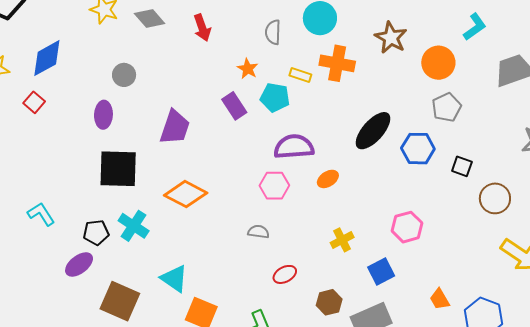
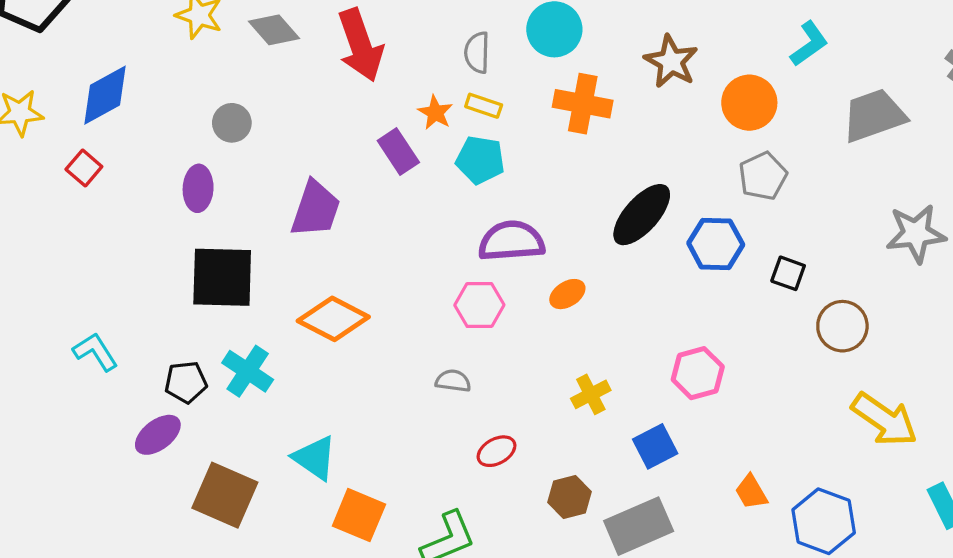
red arrow: (202, 28) -> (360, 45), size x1.6
yellow rectangle: (300, 75) -> (484, 106), moved
purple rectangle: (234, 106) -> (398, 151), moved

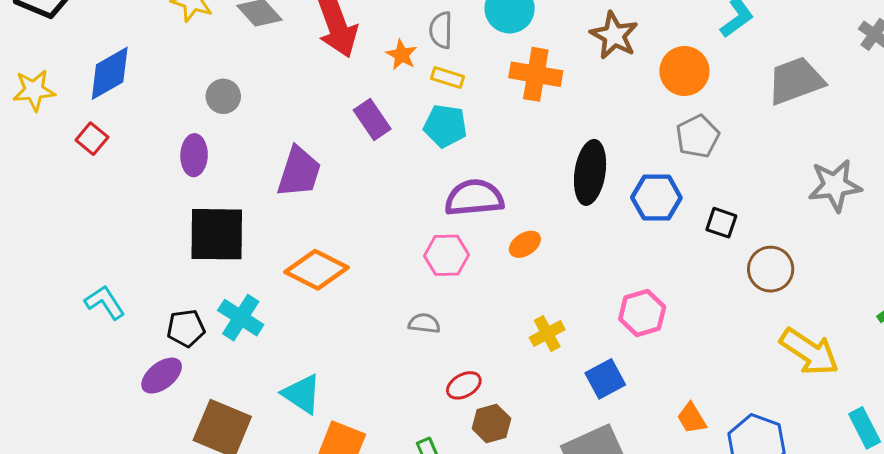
orange star: (435, 113) -> (402, 55), moved
black ellipse: (642, 215) -> (590, 172), turned -32
brown hexagon: (569, 497) -> (491, 423), moved

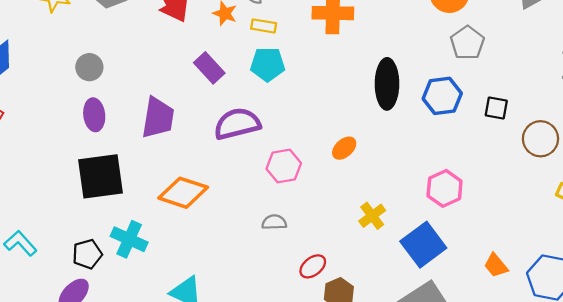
purple ellipse: (194, 155) -> (94, 115), moved
purple semicircle: (474, 198) -> (237, 124), moved
blue square: (605, 379) -> (423, 245), size x1.4

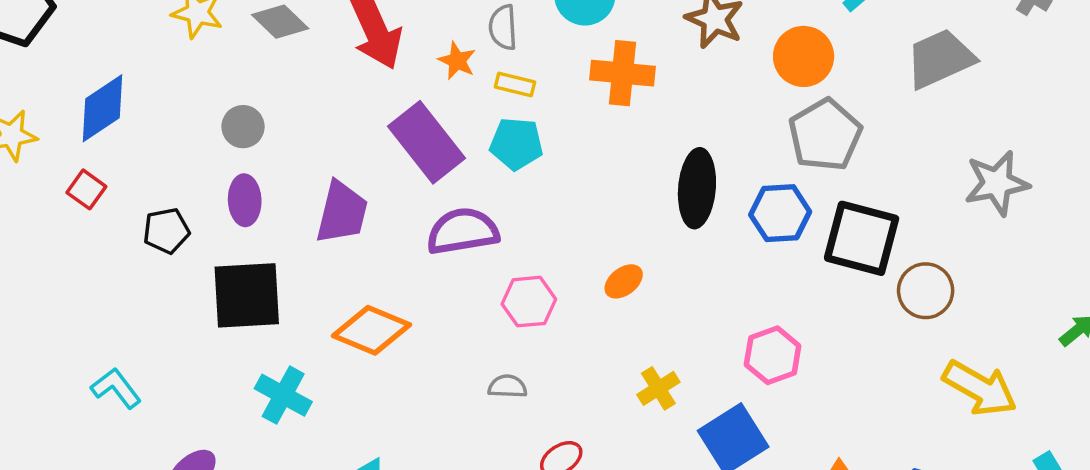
gray pentagon: (467, 43) -> (825, 135), size x1.4
purple rectangle: (209, 68) -> (427, 142), size x1.6
black square: (496, 108) -> (862, 238), size x2.0
black pentagon: (87, 254) -> (166, 231), moved

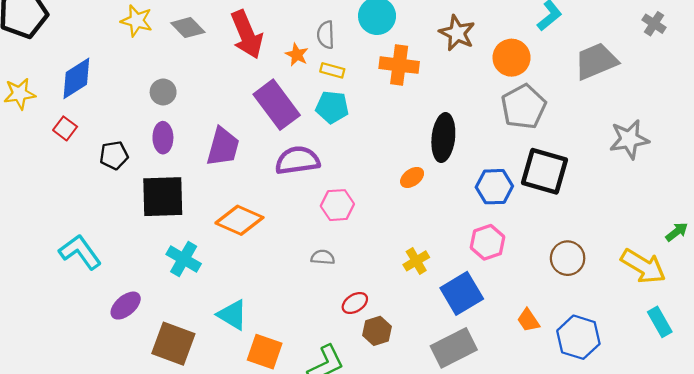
blue hexagon: (780, 213) -> (494, 187), moved
orange ellipse: (624, 281) -> (412, 177), moved
brown circle: (926, 291) -> (568, 258), moved
cyan L-shape: (116, 388) -> (80, 252), size x1.4
yellow arrow: (980, 388) -> (643, 266), moved

